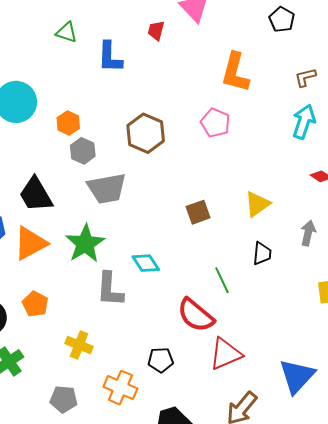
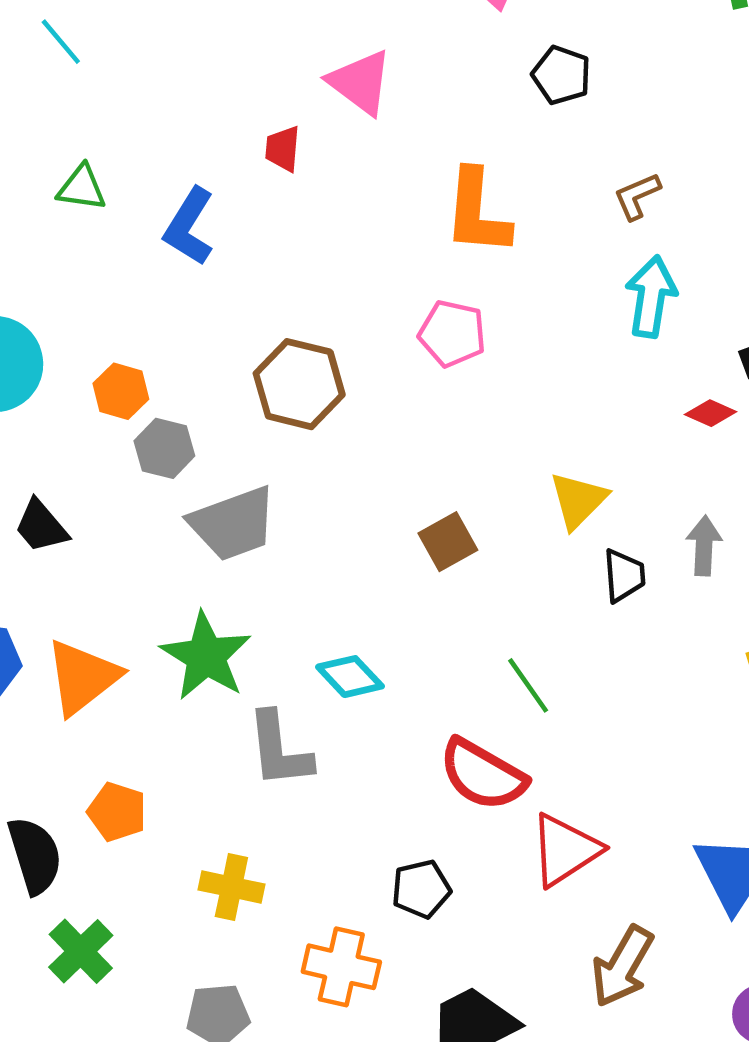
blue L-shape: (110, 57) -> (189, 227), turned 40
black trapezoid: (36, 195) -> (41, 526), moved, size x0.7
black trapezoid: (262, 254) -> (624, 576), moved

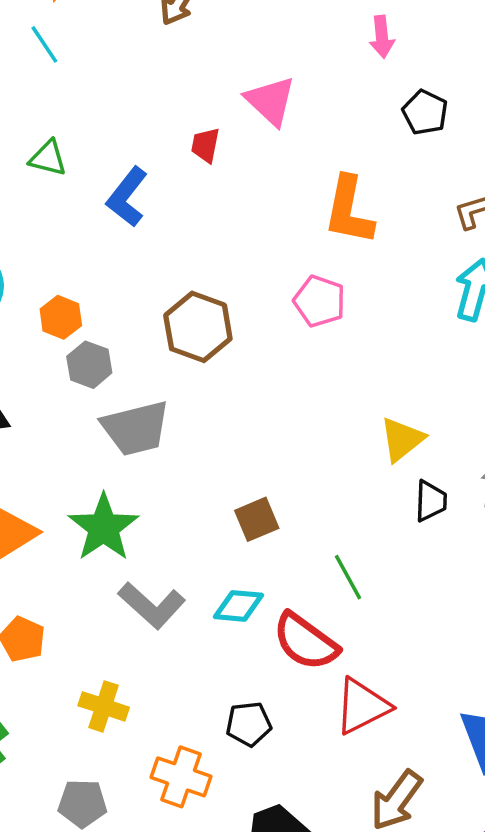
brown square: (448, 542) -> (257, 519), moved
cyan diamond: (350, 677) -> (239, 606), moved, turned -48
gray L-shape: (279, 750) -> (152, 605), turned -48

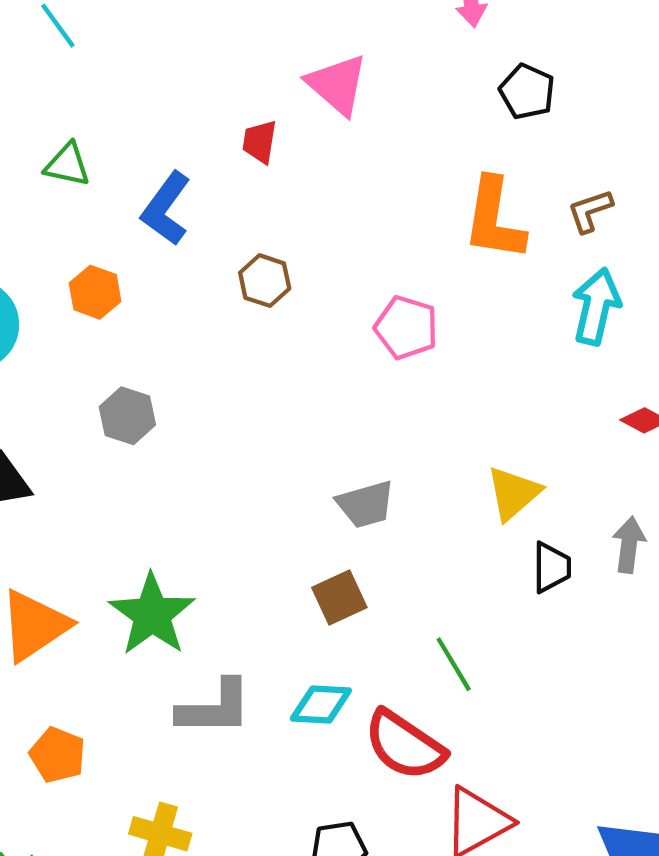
orange L-shape: (349, 210) -> (494, 219), moved
orange hexagon: (61, 317) -> (95, 292), moved
brown hexagon: (198, 327) -> (265, 281), moved, size x0.6
gray trapezoid: (136, 428) -> (366, 504), moved, size x0.7
gray L-shape: (152, 605) -> (215, 708), turned -40

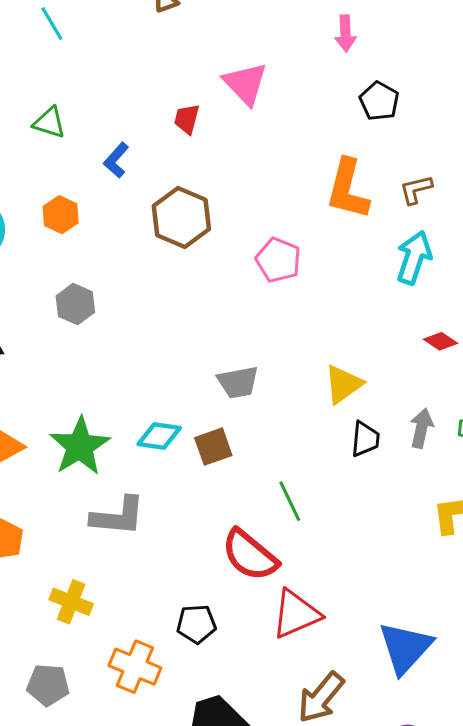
blue L-shape: (166, 209) -> (116, 160), size x0.7
brown hexagon: (265, 281) -> (181, 218), size x1.6
cyan diamond: (321, 705) -> (159, 436), moved

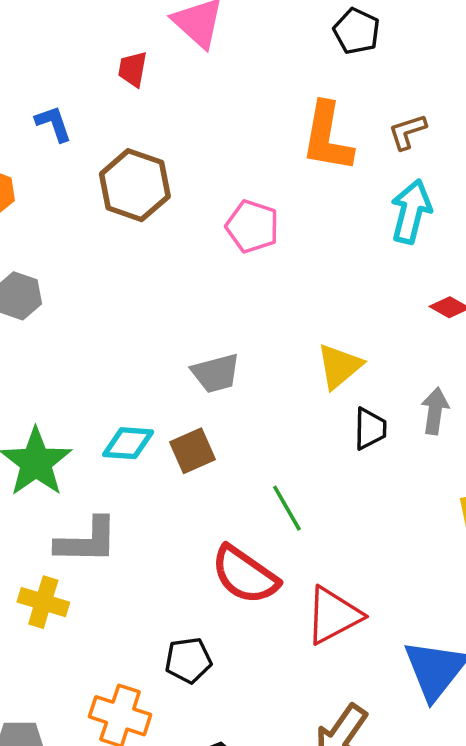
blue L-shape: (116, 160) -> (53, 124), turned 124
yellow cross: (71, 602) -> (43, 602), moved
red triangle: (296, 614) -> (333, 615), moved

